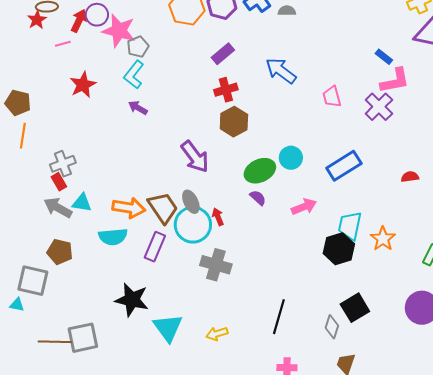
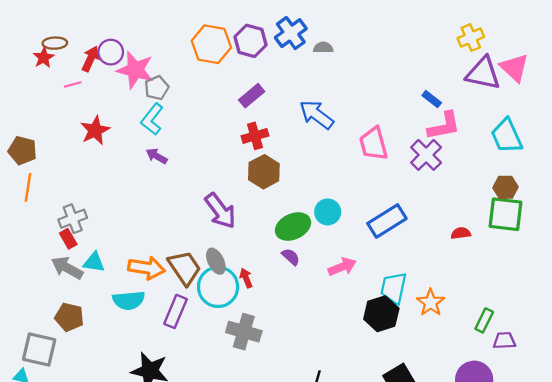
pink trapezoid: (332, 97) -> (374, 144), size x1.4

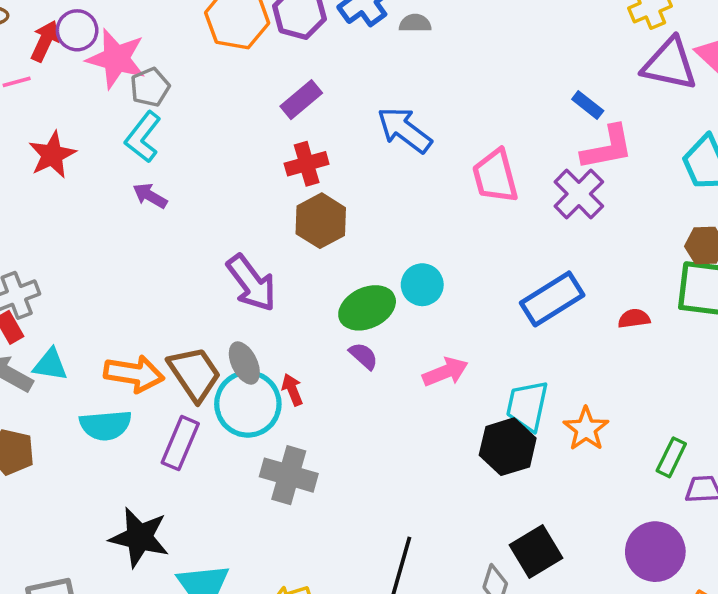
blue rectangle: (387, 221) -> (552, 299), moved

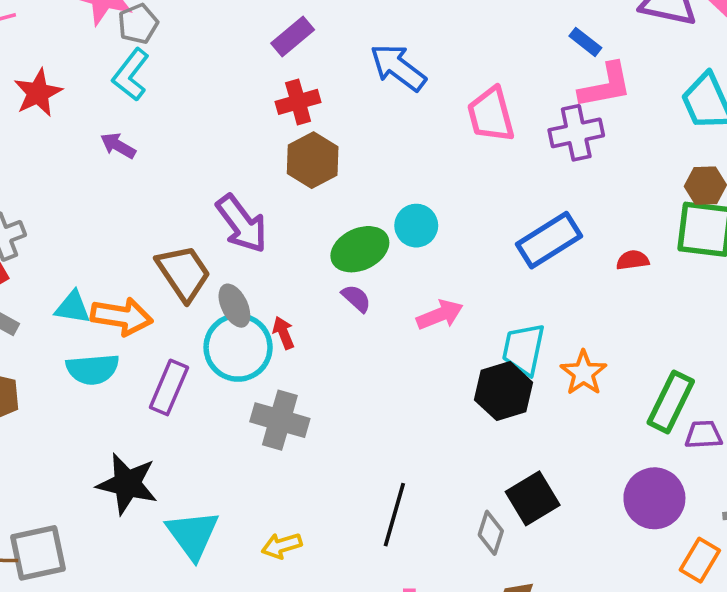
purple cross: (579, 194) -> (576, 133), turned 33
purple arrow: (150, 196) -> (118, 146), moved
cyan triangle: (50, 365) -> (73, 307), moved
brown trapezoid: (194, 374) -> (183, 273), moved
green rectangle: (671, 457) -> (671, 402), size x1.5

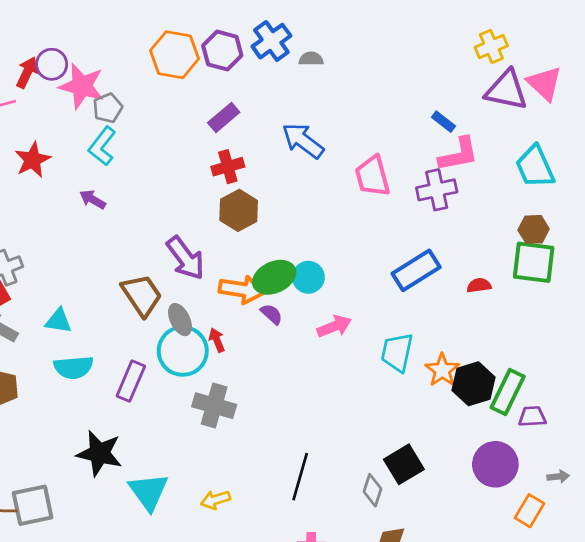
cyan circle: (416, 226) -> (308, 277), moved
orange arrow: (122, 316) -> (241, 290), moved
black hexagon: (504, 391) -> (474, 384), moved

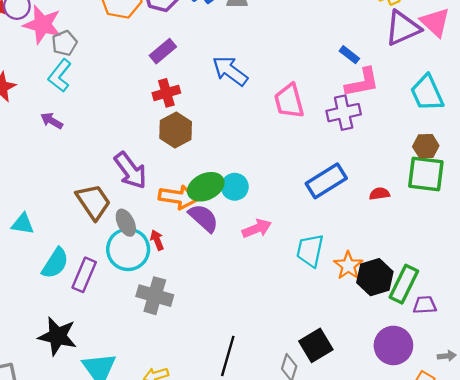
purple triangle: (506, 90) -> (403, 28), turned -36
purple semicircle: (271, 314) -> (203, 218), size x1.6
cyan semicircle: (73, 367) -> (55, 263), moved, turned -52

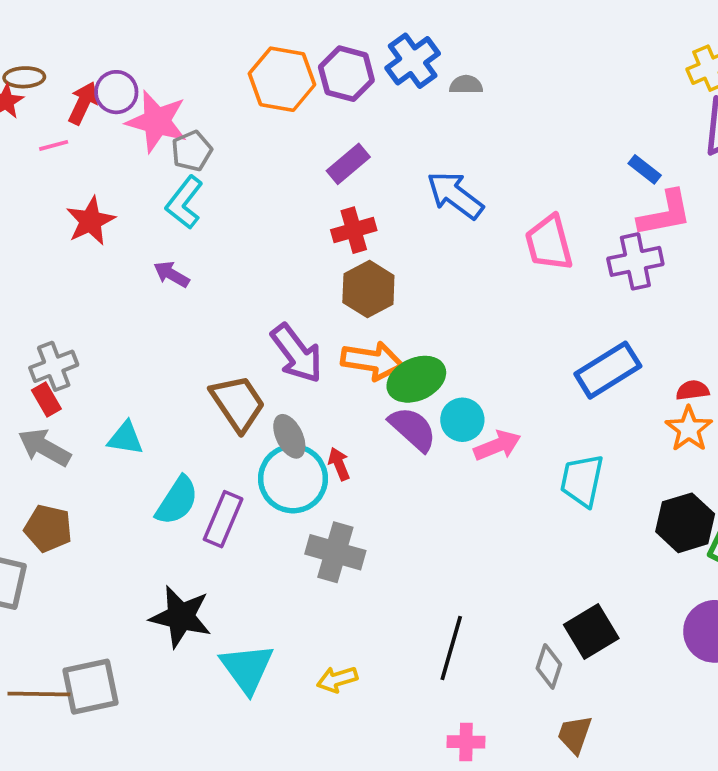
cyan circle: (235, 187) -> (462, 420), moved
orange arrow: (178, 197) -> (372, 361), moved
orange star: (348, 266) -> (689, 429), moved

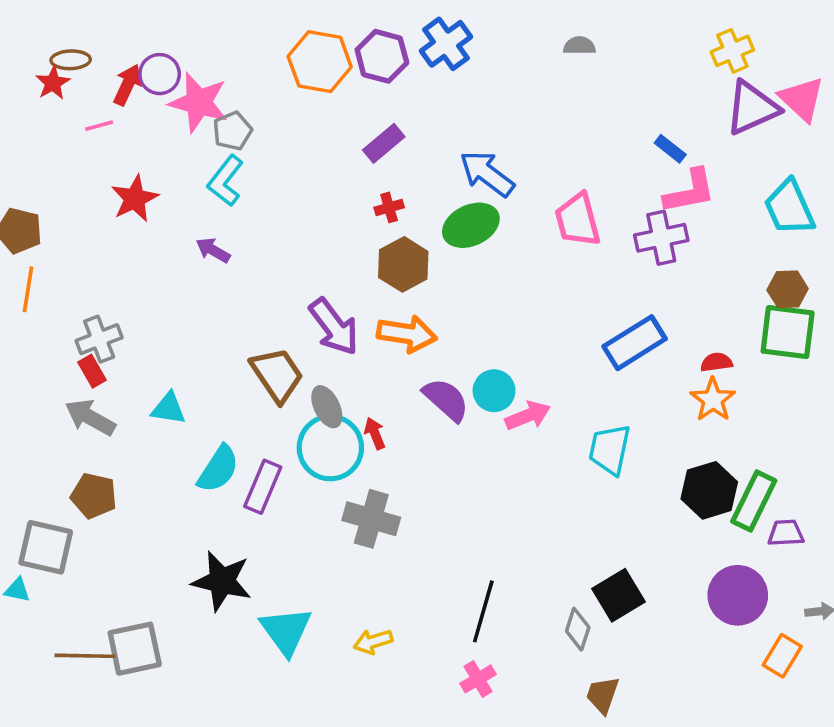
gray semicircle: (466, 85) -> (579, 46), moved
red cross: (354, 230) -> (389, 207), size x0.7
green ellipse: (416, 379) -> (471, 225), moved
pink cross: (466, 742) -> (478, 679), moved, turned -32

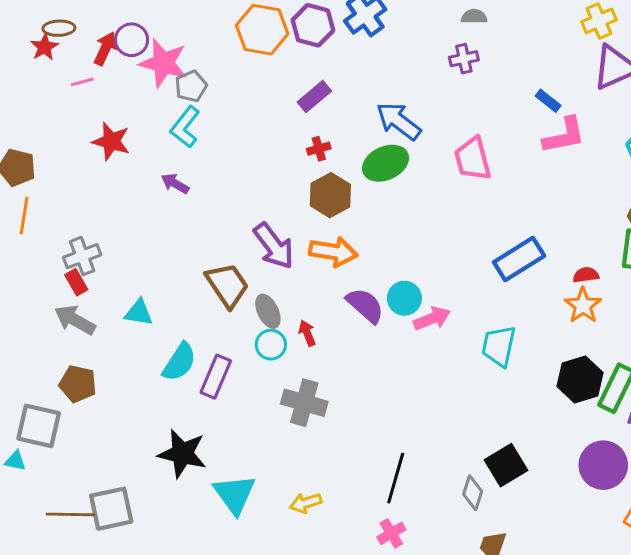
red star: (135, 199) -> (111, 141), turned -30
purple cross: (661, 238) -> (464, 59), moved, size x0.7
cyan circle: (330, 448) -> (271, 345), size x0.6

